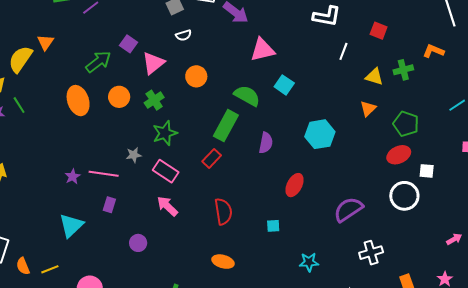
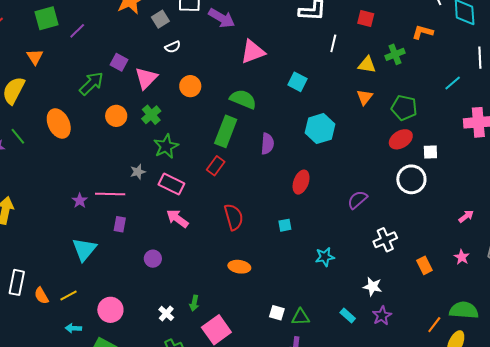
orange triangle: (45, 42) -> (35, 57), moved
cyan square: (284, 85) -> (297, 82), moved
orange ellipse: (78, 101) -> (59, 124), moved
purple semicircle: (348, 209) -> (357, 200), size x0.7

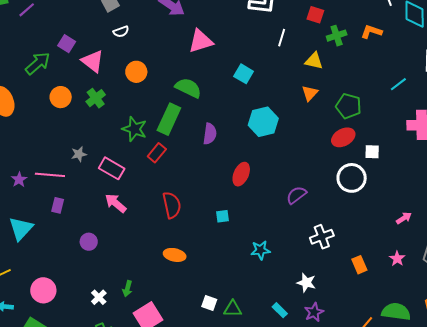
green cross: (395, 54) -> (337, 36), moved
pink triangle: (146, 78) -> (93, 61), turned -40
green star: (166, 146) -> (134, 129), moved, turned -30

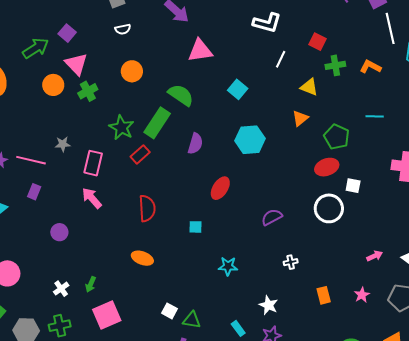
pink triangle: (93, 61) -> (76, 64), moved
cyan line: (398, 84) -> (375, 116), moved, turned 30
pink rectangle: (112, 168) -> (93, 163), turned 65
white cross: (322, 237) -> (291, 262), size x0.6

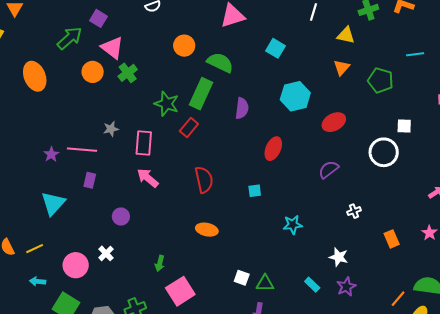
orange circle: (132, 71) -> (184, 46), moved
red ellipse: (327, 167) -> (334, 122), moved
white cross: (61, 289) -> (106, 253), moved

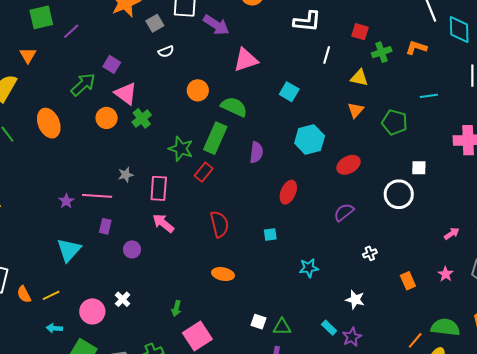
purple circle: (121, 217) -> (132, 249), moved
purple star: (346, 287) -> (352, 337), moved

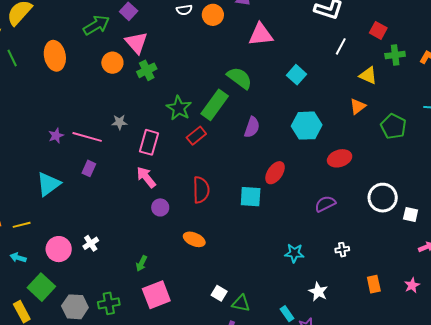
orange circle: (198, 90) -> (213, 15), moved
white square: (419, 168) -> (411, 215), moved
cyan square: (270, 235) -> (251, 197), moved, size x1.6
purple circle: (132, 249) -> (160, 207), moved
cyan star: (309, 268) -> (294, 253), moved

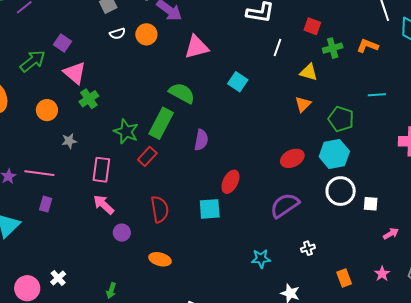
orange circle: (112, 63) -> (47, 110), moved
gray star: (119, 122) -> (69, 141), moved
cyan hexagon: (307, 126) -> (334, 154), moved
purple semicircle: (325, 204) -> (285, 205), size x1.4

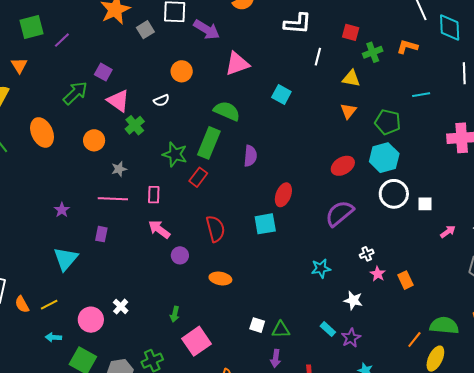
white semicircle: (117, 34) -> (161, 100), moved
orange circle: (146, 34) -> (182, 71), moved
pink rectangle: (101, 170) -> (154, 195), size x0.7
pink line: (39, 173) -> (113, 199), moved
pink star: (382, 274) -> (378, 274), moved

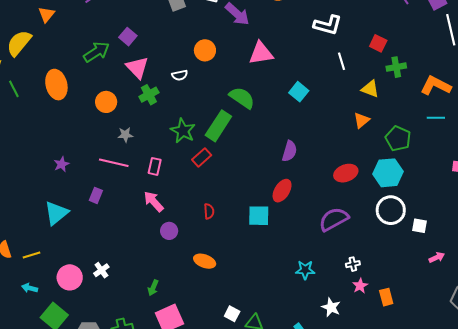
orange L-shape: (407, 47) -> (436, 86), moved, size x1.4
white line: (318, 57) -> (342, 61), turned -42
purple semicircle: (250, 156) -> (290, 151), moved
red semicircle: (215, 229) -> (209, 211), size x0.6

